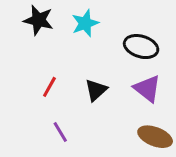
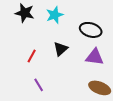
purple triangle: (147, 88) -> (95, 57), turned -30
black triangle: (96, 90) -> (61, 49), moved

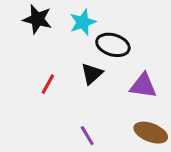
black ellipse: (91, 30) -> (113, 45), moved
purple line: (39, 85) -> (87, 136), moved

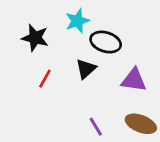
black star: (37, 19) -> (35, 38), moved
purple line: (87, 136) -> (96, 127), moved

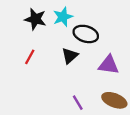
black star: (35, 38) -> (35, 19), moved
red line: (45, 79) -> (30, 57), moved

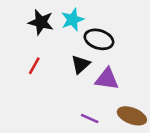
purple triangle: (109, 65) -> (107, 79), moved
purple line: (78, 103) -> (90, 119), turned -35

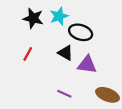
black triangle: (80, 64) -> (65, 53), turned -49
purple line: (90, 119) -> (64, 94), moved

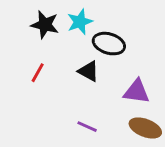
purple triangle: (87, 65) -> (137, 92), moved

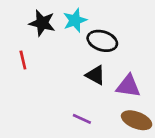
black triangle: (89, 71) -> (95, 75), moved
red line: (38, 73) -> (23, 60), moved, turned -42

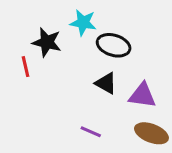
cyan star: (75, 20) -> (83, 23), turned 30
black star: (42, 23) -> (47, 42), moved

